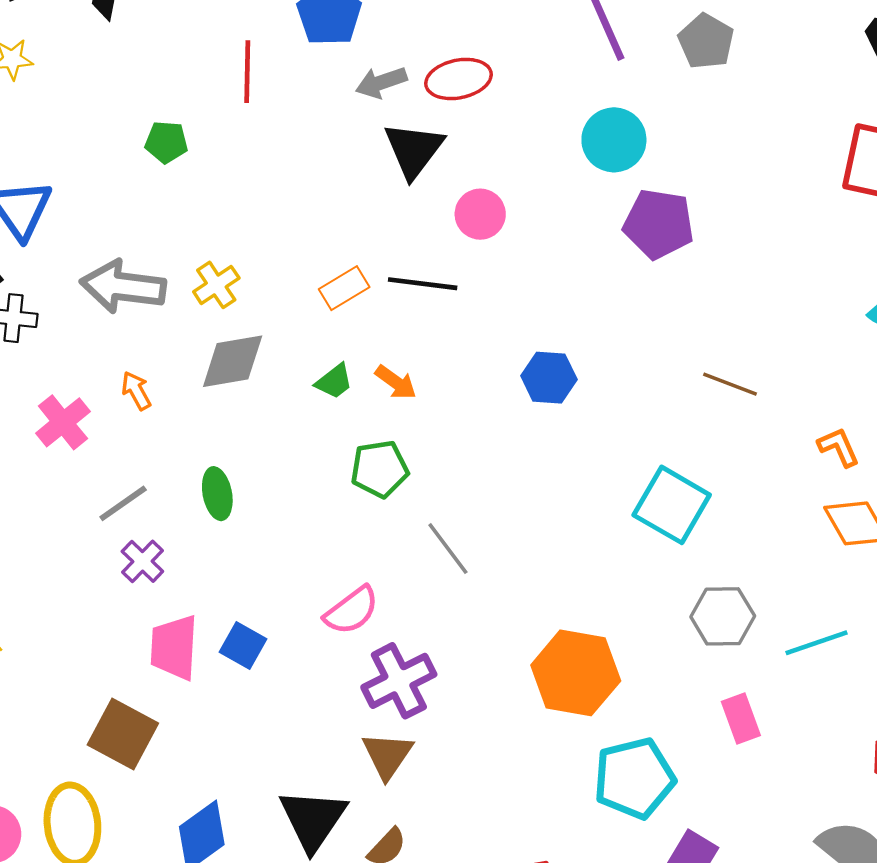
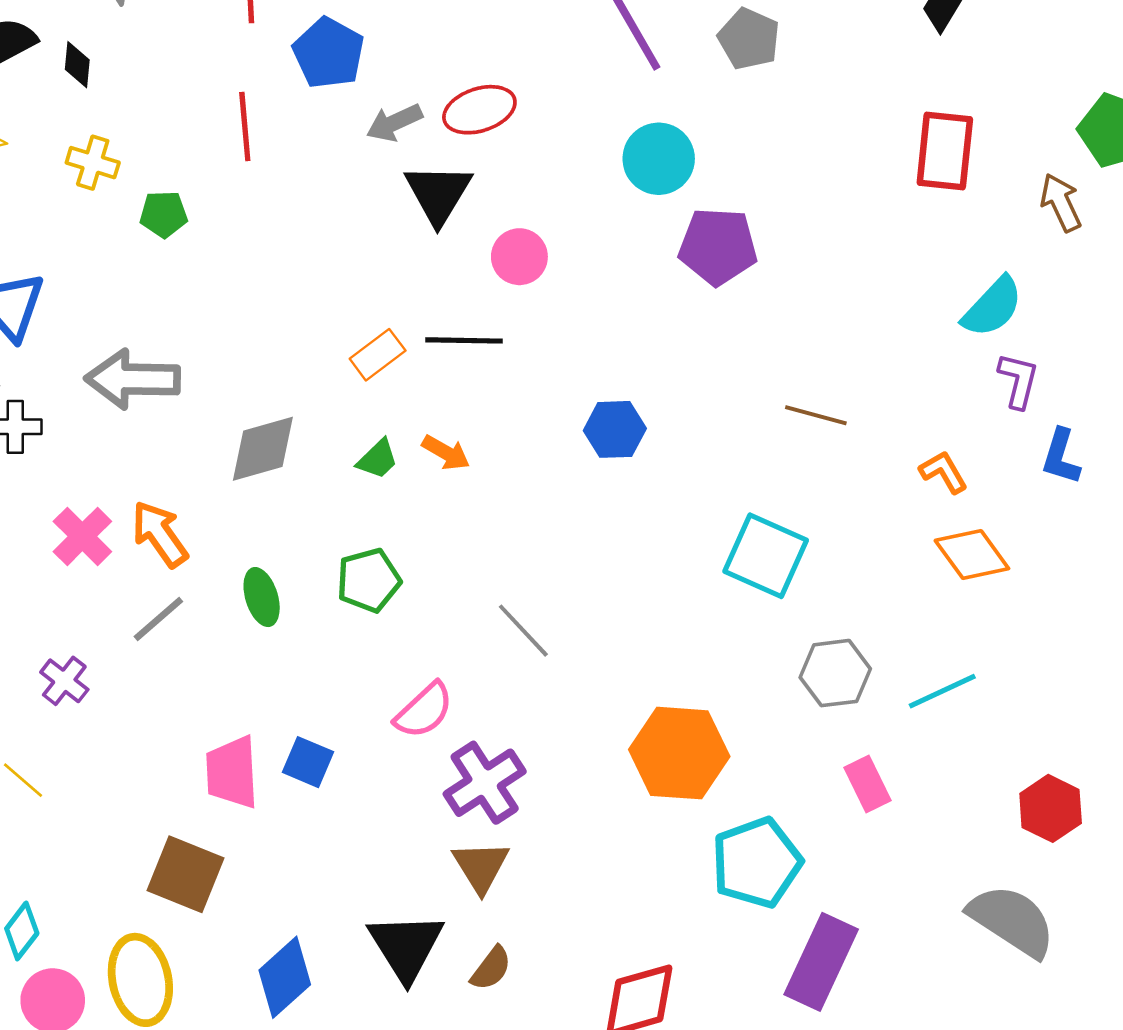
yellow cross: (216, 285) -> (93, 163), moved, turned -33
orange arrow: (136, 391) -> (160, 534), moved, size x1.6
green pentagon: (380, 469) -> (369, 580), moved
purple cross: (142, 561) -> (64, 681), moved

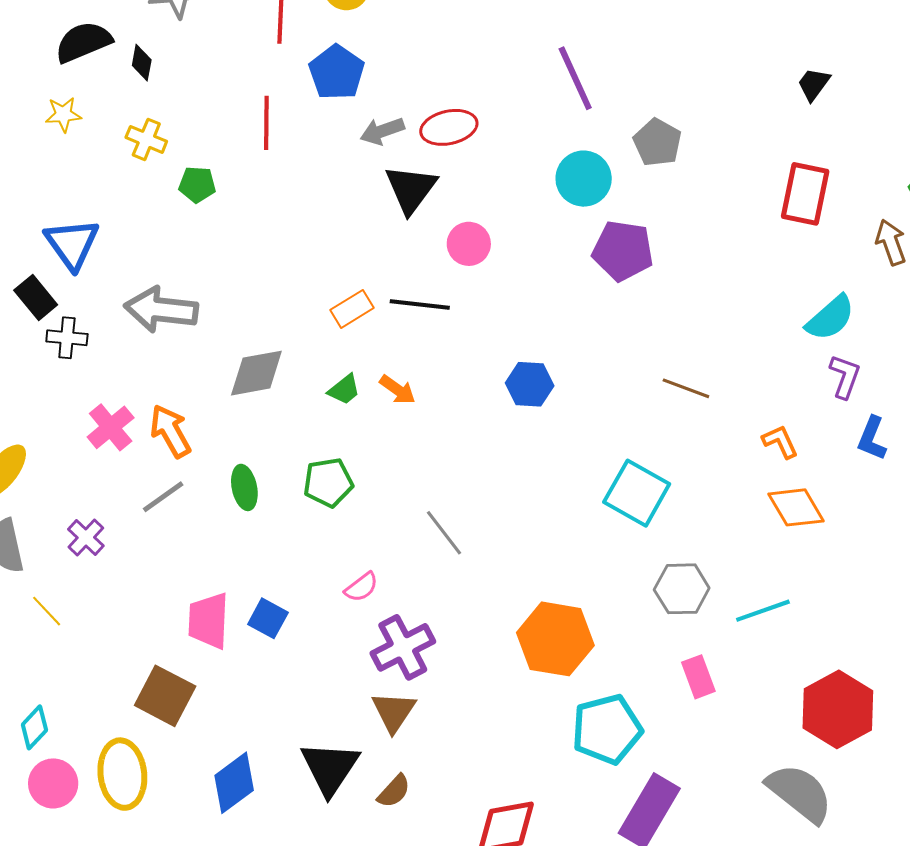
gray pentagon: (749, 39) -> (657, 142), moved
pink semicircle: (424, 710) -> (361, 587), size x0.7
red hexagon: (1051, 808) -> (838, 709), size x1.5

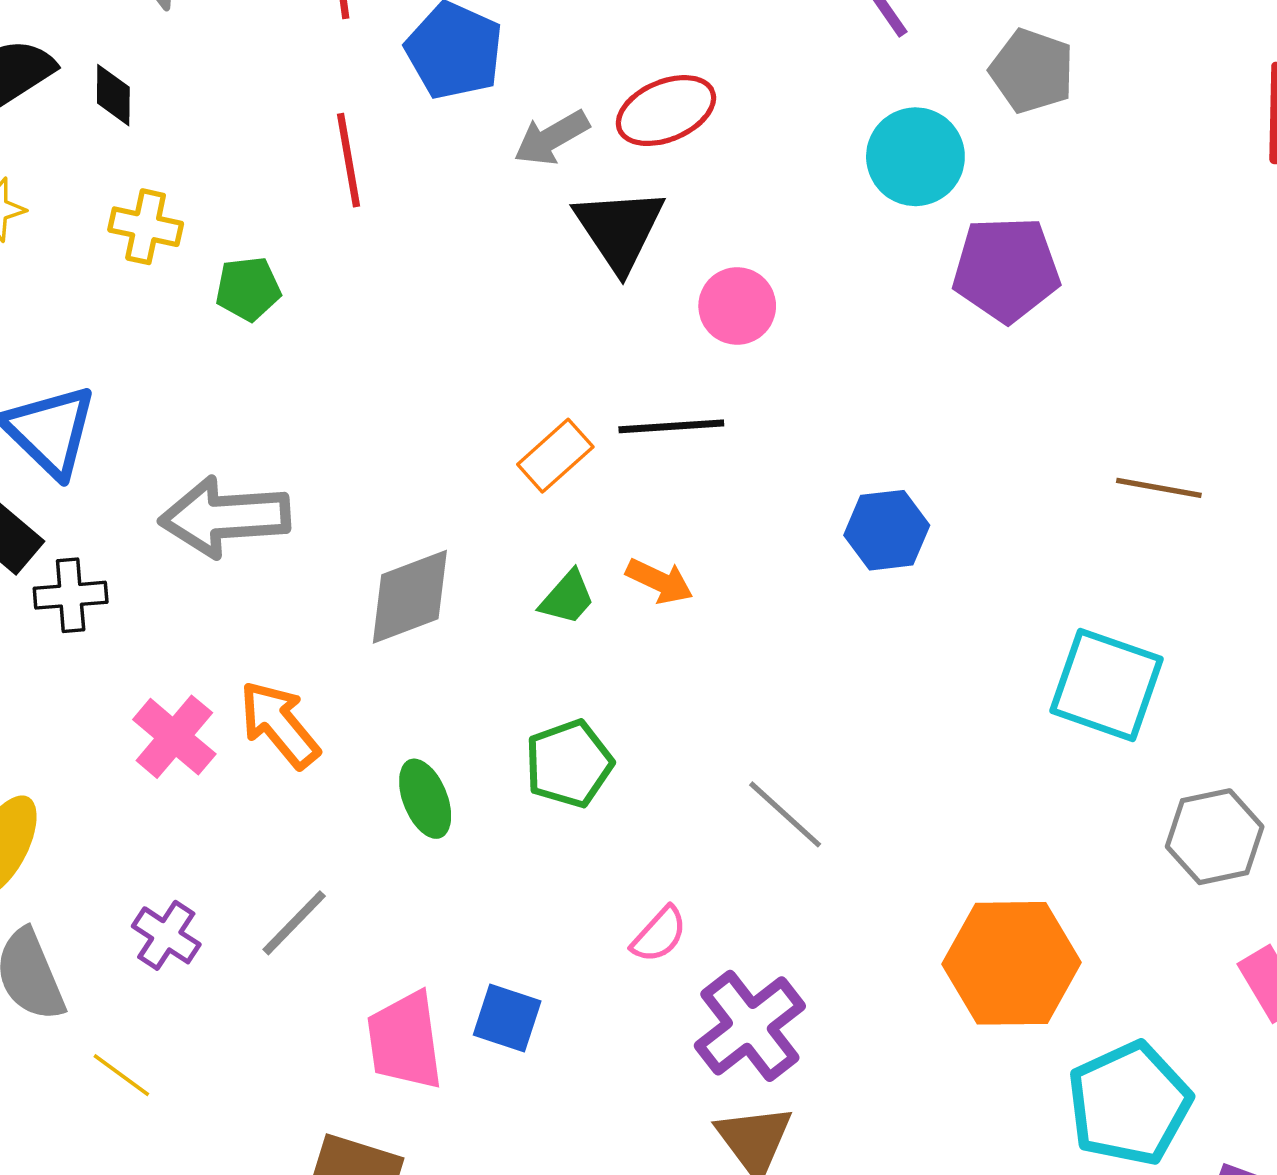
gray line: (163, 497) -> (294, 923), moved

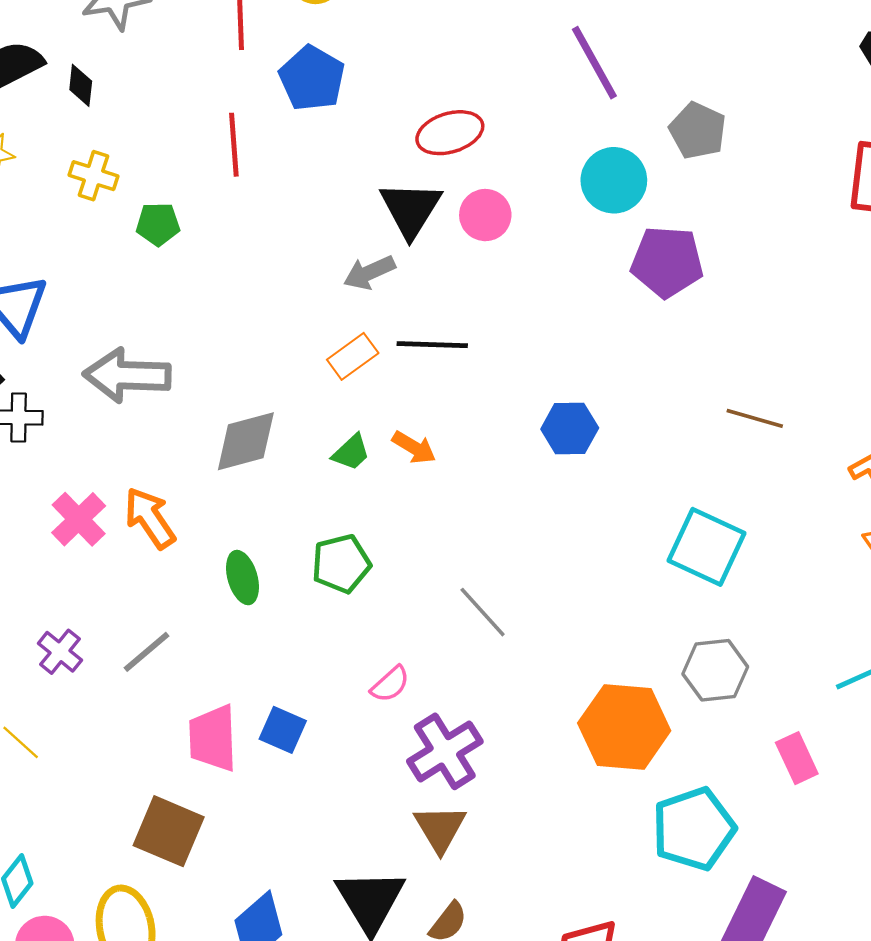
gray arrow: (552, 138) -> (369, 272), moved
pink circle: (737, 306) -> (485, 215), moved
gray hexagon: (1215, 837) -> (715, 670), moved

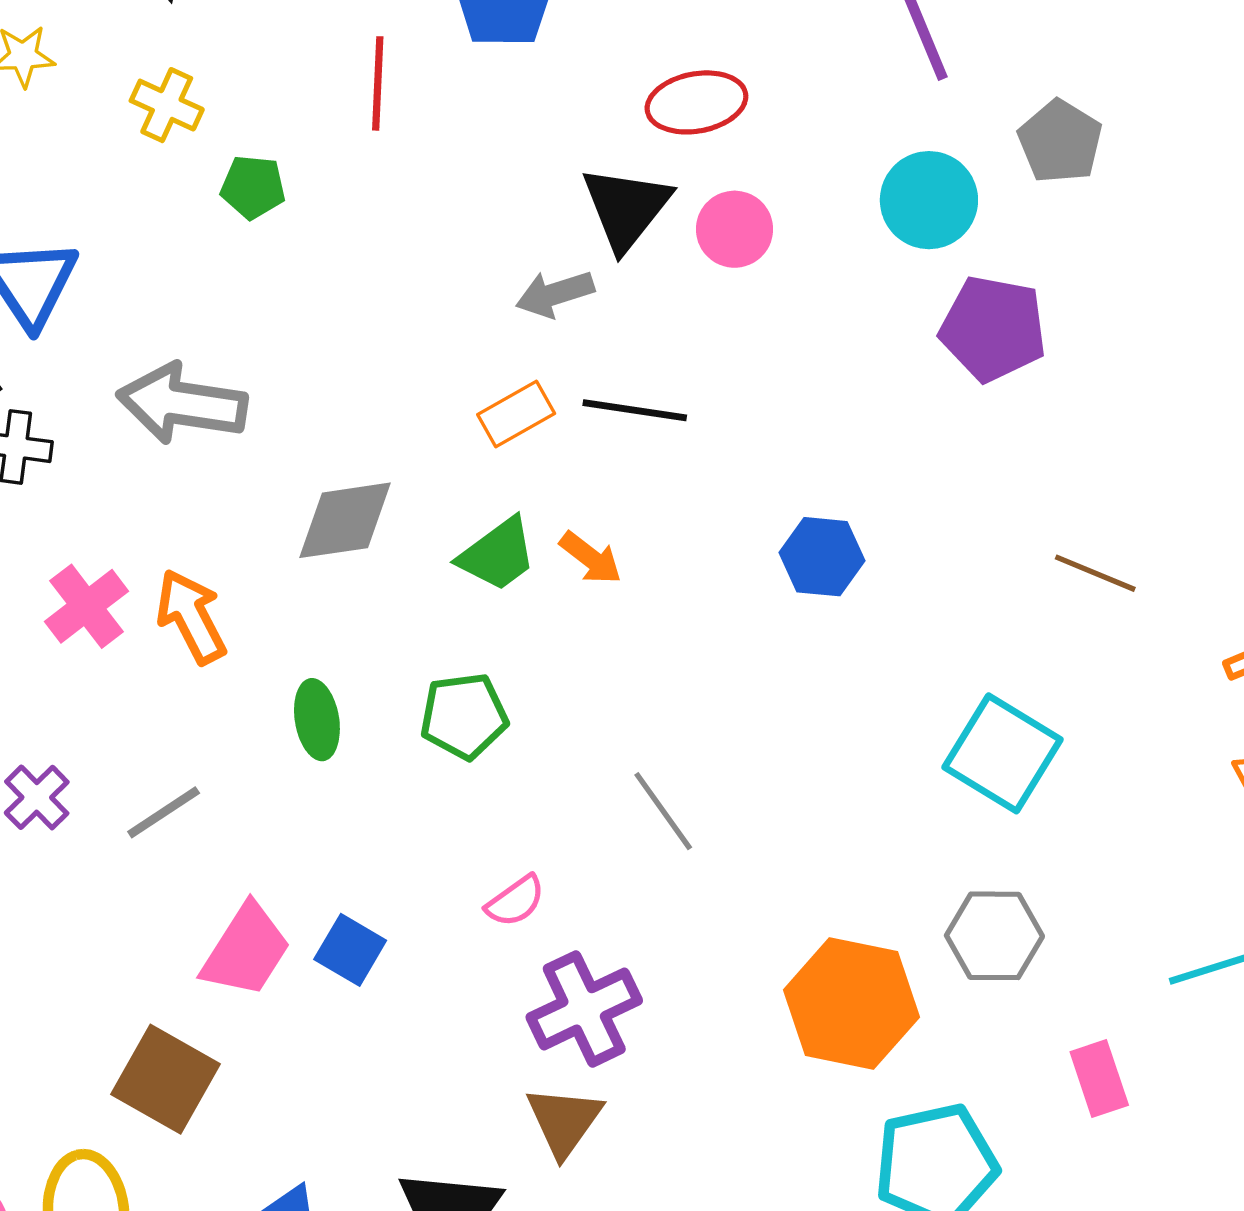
green trapezoid: (351, 452) -> (498, 555), size x1.4
pink trapezoid: (213, 738) -> (246, 950), turned -152

